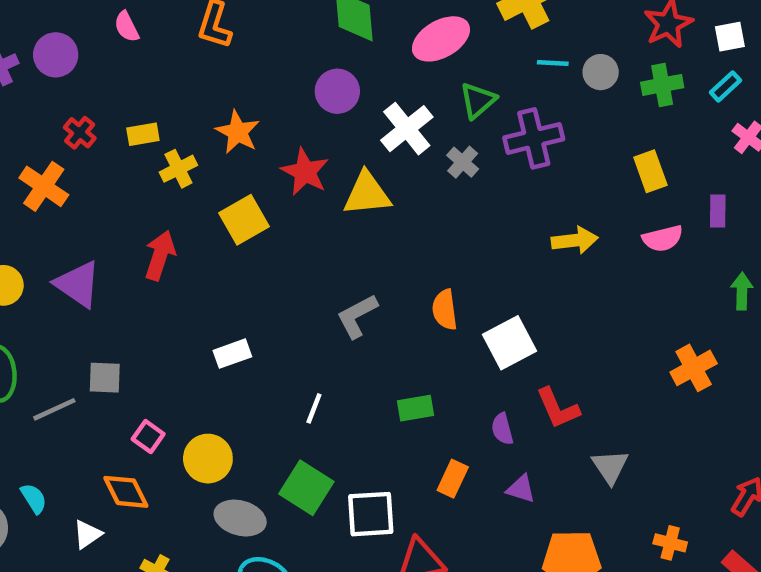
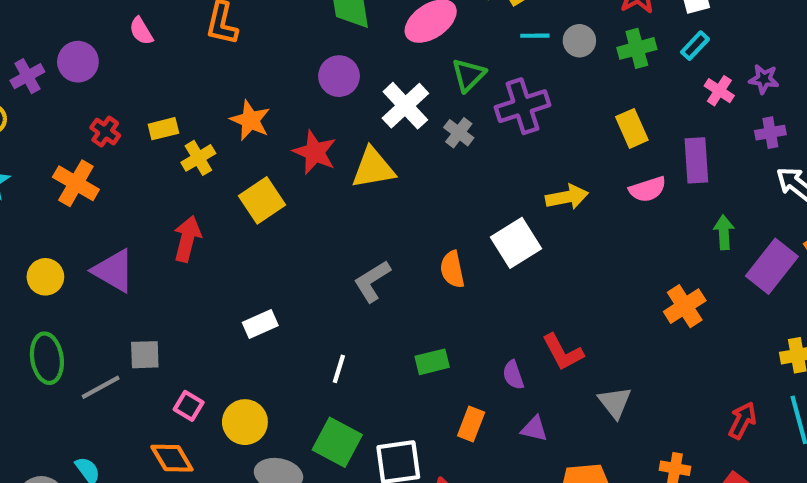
purple rectangle: (718, 211) -> (696, 160), size x1.5
white square: (509, 343) -> (516, 243), moved

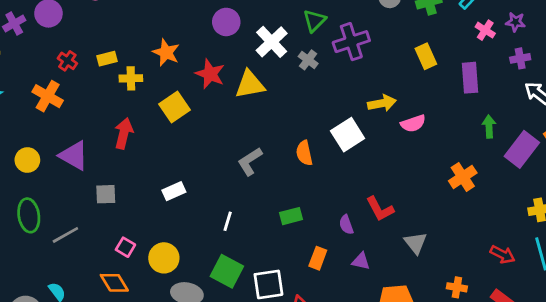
yellow cross: (198, 158) -> (131, 78), turned 30
pink semicircle: (648, 189) -> (413, 123), moved
gray square: (145, 355) -> (106, 194), moved
red arrow: (742, 420) -> (503, 254), turned 90

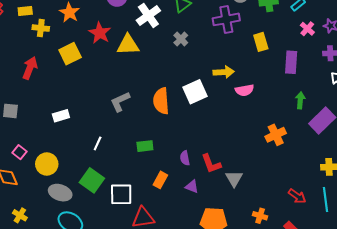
purple cross: (351, 42) -> (226, 19), moved
gray cross: (308, 60) -> (181, 39), moved
orange semicircle: (304, 153) -> (161, 101), size x1.4
red L-shape: (380, 209) -> (211, 164), moved

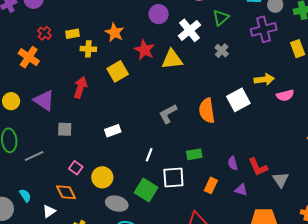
white square: (121, 194) -> (173, 177), moved

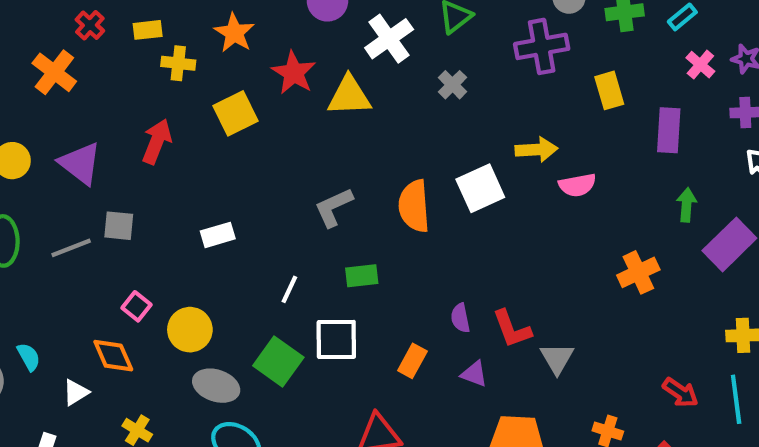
green rectangle: (194, 154) -> (362, 276), moved
gray line: (34, 156) -> (71, 248), moved

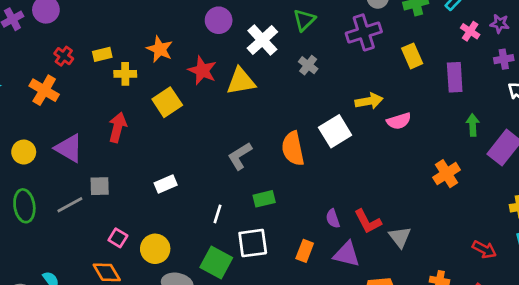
purple triangle: (474, 374) -> (347, 254), size x1.5

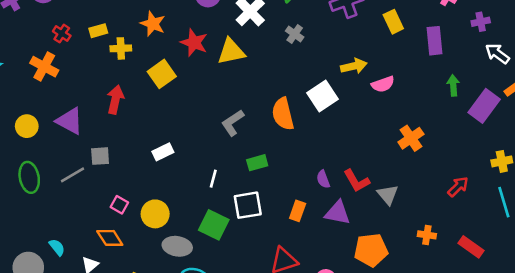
orange cross: (446, 174) -> (411, 138), moved
red arrow: (484, 249) -> (458, 187), moved, turned -70

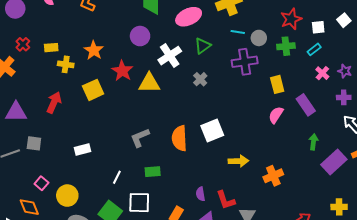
purple rectangle: (435, 41) -> (306, 105), turned -40
yellow arrow: (354, 66) -> (238, 161), moved
pink semicircle: (383, 84) -> (276, 115), moved, turned 132
purple triangle: (70, 121) -> (16, 112), turned -40

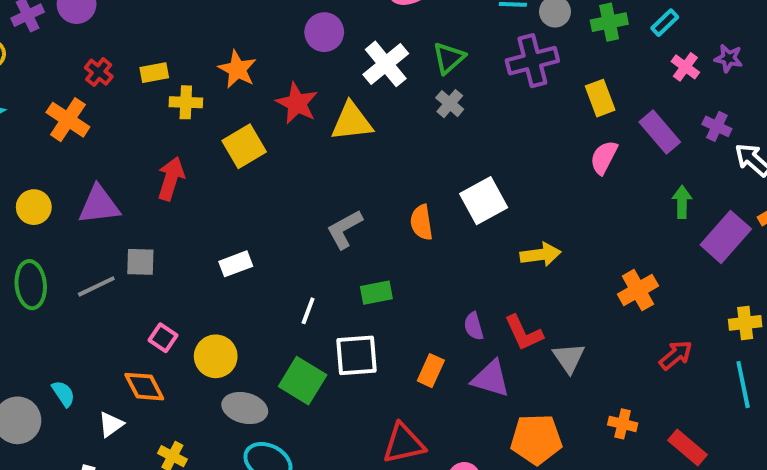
green triangle: (203, 46) -> (449, 58), moved
purple cross: (344, 97) -> (717, 126), moved, turned 32
orange semicircle: (179, 138) -> (421, 222), size x0.7
orange cross: (273, 176) -> (638, 290), moved

